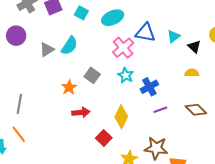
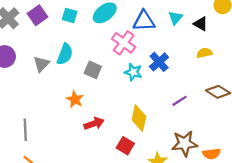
gray square: (92, 75) -> (93, 70), moved
blue cross: (149, 87) -> (159, 62), moved

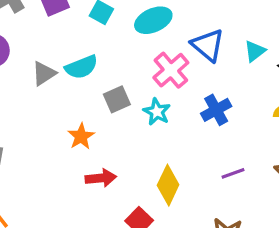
blue triangle: (144, 21) -> (208, 45), turned 30
cyan semicircle: (65, 54) -> (81, 67), turned 35
gray square: (93, 70) -> (117, 99), turned 30
cyan star: (133, 72) -> (157, 112), moved

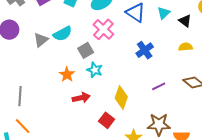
pink cross: (171, 70) -> (103, 29), moved
cyan star: (157, 112) -> (95, 70), moved

